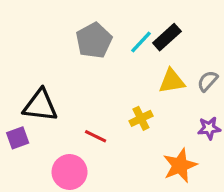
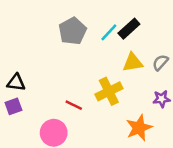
black triangle: (40, 105) -> (16, 83), moved, size x0.7
yellow cross: (141, 118) -> (109, 91), size x1.5

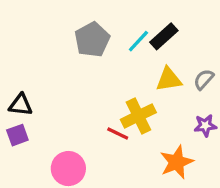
red line: (74, 105) -> (118, 133), moved

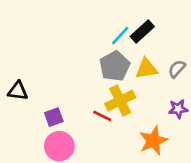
gray pentagon: (92, 40) -> (115, 66), moved
purple square: (17, 135) -> (54, 117), moved

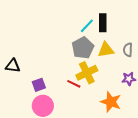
black rectangle: (142, 31) -> (103, 23), turned -48
gray semicircle: (177, 69) -> (128, 50), turned -40
orange star: (153, 141) -> (111, 102), turned -30

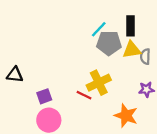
black rectangle: (103, 23) -> (131, 26), moved
gray pentagon: (83, 48) -> (109, 43), moved, turned 30
yellow triangle: (106, 50) -> (132, 50), moved

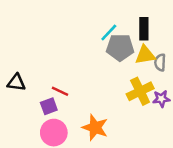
yellow cross: (99, 83) -> (140, 91), moved
red line: (84, 95) -> (60, 91), moved
orange star: (126, 116) -> (95, 128), moved

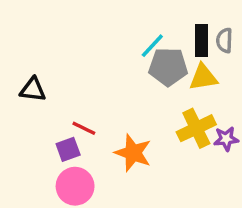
gray semicircle: (160, 62) -> (224, 40), moved
black triangle: (16, 83) -> (33, 90), moved
orange star: (95, 128) -> (133, 153), moved

